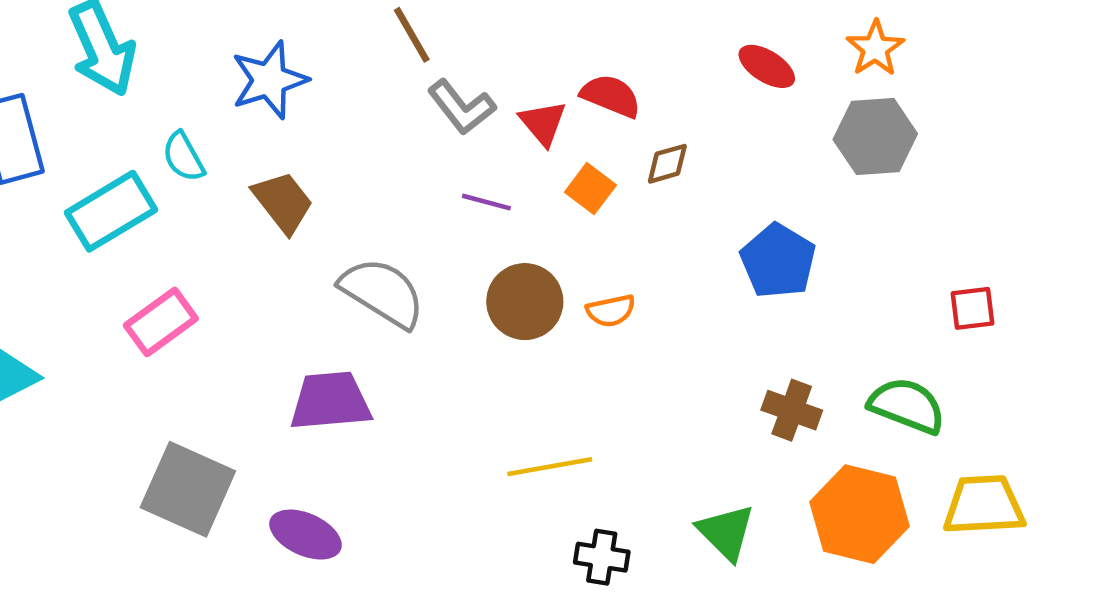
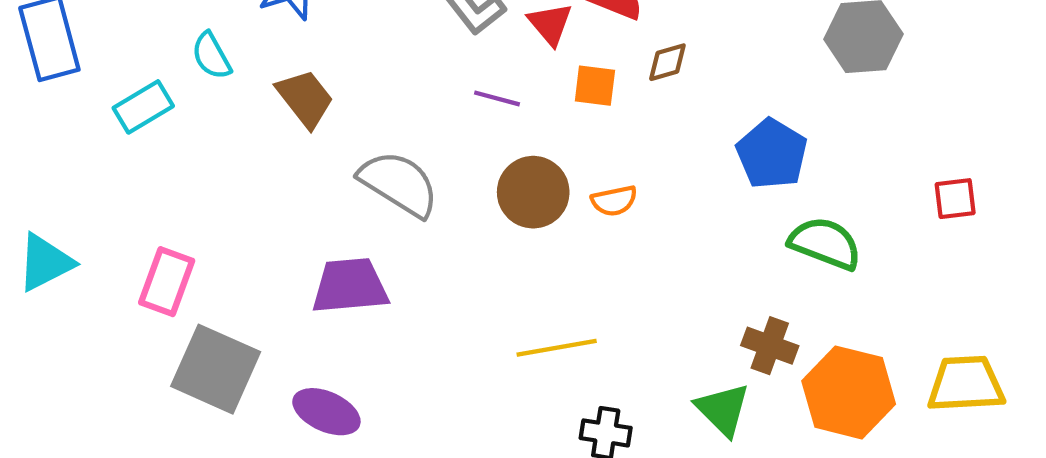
orange square: (590, 189) -> (595, 86), turned -30
cyan rectangle: (111, 211) -> (143, 107), size x0.7
pink rectangle: (161, 322) -> (167, 282), moved, turned -34
green semicircle: (907, 406) -> (825, 243), moved
brown cross: (792, 410) -> (770, 346), moved

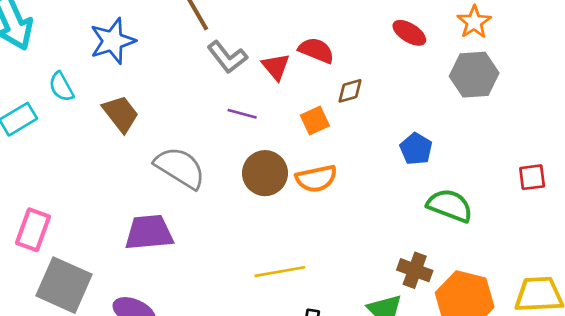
orange square: (595, 86) -> (315, 121), moved, turned -32
blue pentagon: (772, 154) -> (416, 149), size x0.7
orange semicircle: (614, 201) -> (316, 179), size x1.4

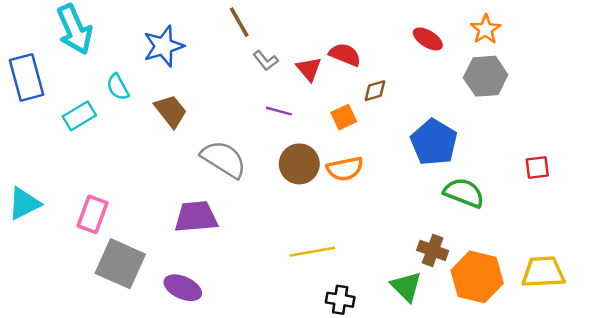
gray L-shape: (227, 57) -> (266, 61), size x0.7
blue pentagon: (416, 149) -> (434, 142), size x1.6

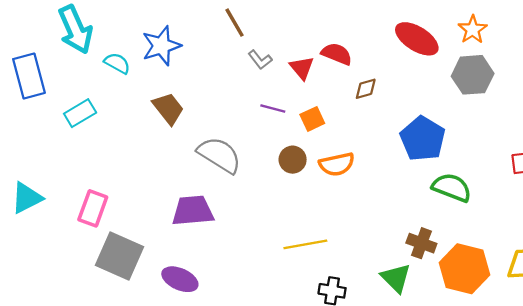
red ellipse: (428, 39) -> (417, 39), size x1.5
cyan semicircle: (118, 87) -> (117, 63), moved, turned 148
orange square: (344, 117) -> (312, 119), moved
brown circle: (299, 164) -> (293, 160), size x0.7

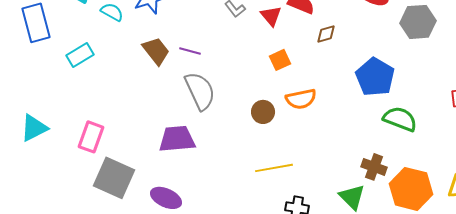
purple line: (273, 108) -> (190, 51), moved
gray semicircle: (219, 155) -> (200, 91), turned 33
brown circle: (293, 160) -> (263, 112), moved

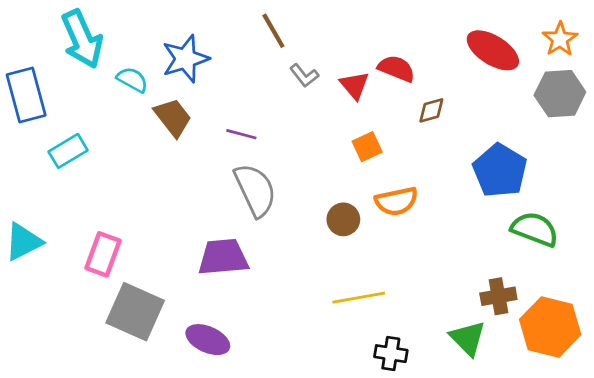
brown trapezoid: (156, 51) -> (173, 117), moved
cyan rectangle: (80, 55) -> (68, 151), moved
brown cross: (374, 167) -> (498, 296), turned -30

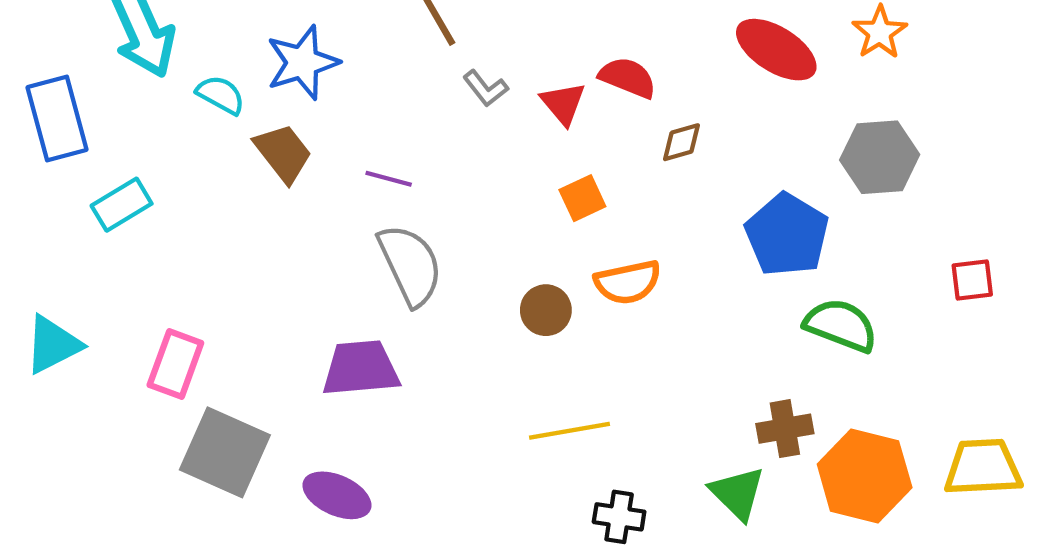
gray hexagon: (560, 94) -> (880, 157), moved

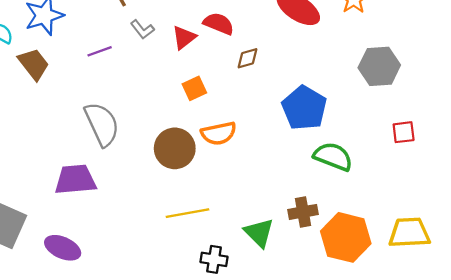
red triangle: (563, 103) -> (184, 37), turned 32
gray hexagon: (880, 157) -> (379, 66), moved
purple line: (389, 179) -> (100, 51), moved, turned -35
brown circle: (546, 310) -> (175, 148), size x1.5
green triangle: (738, 493) -> (259, 233), moved

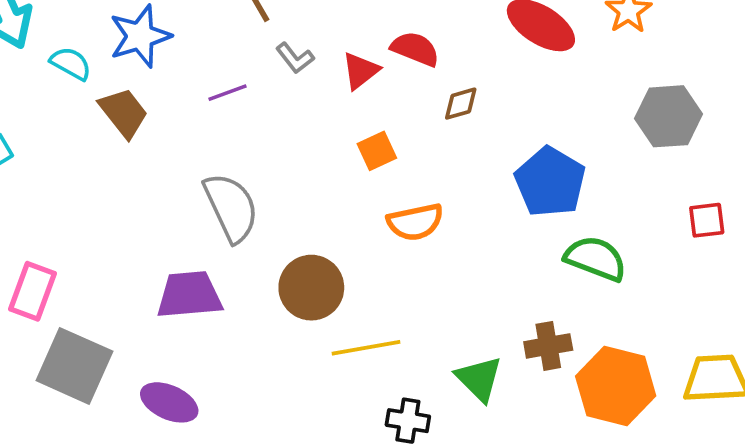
brown circle: (175, 148) -> (311, 288), moved

